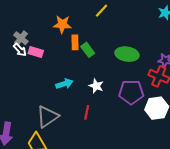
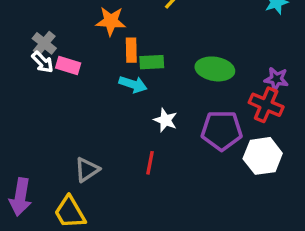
green rectangle: (88, 50) -> (152, 62), turned -56
cyan arrow: (64, 84) -> (133, 84), moved, turned 35
gray triangle: (47, 117) -> (87, 170), size x0.7

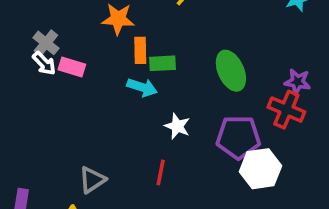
green ellipse: (215, 69) -> (231, 71), turned 57
white hexagon: (263, 156) -> (260, 169), moved

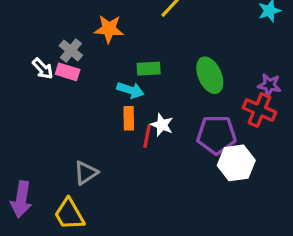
gray cross: (46, 43) -> (71, 50), moved
orange rectangle: (140, 50) -> (129, 118), moved
red line: (161, 172) -> (147, 136), moved

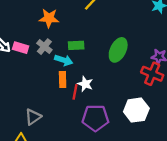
gray cross: (71, 50) -> (44, 47), moved
green ellipse: (210, 75) -> (118, 50), turned 50
purple pentagon: (216, 135) -> (95, 118), moved

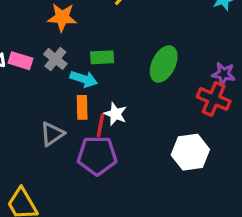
gray triangle: (33, 117) -> (52, 134), moved
purple pentagon: (95, 118) -> (97, 156), moved

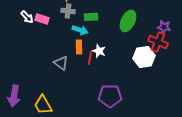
gray cross: (55, 59) -> (68, 11), moved, turned -32
gray triangle: (52, 134) -> (61, 63), turned -49
white hexagon: (190, 152) -> (144, 57), moved
purple pentagon: (97, 156) -> (110, 96), moved

